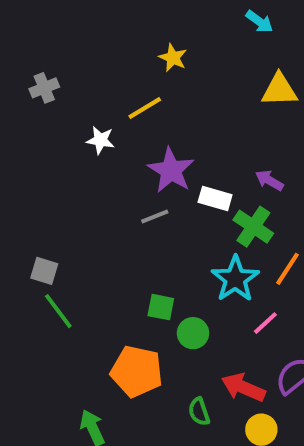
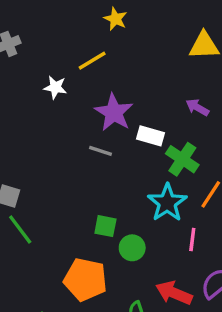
purple arrow: (269, 180) -> (197, 107), moved
gray line: (155, 217) -> (100, 151), turned 40
pink line: (265, 323) -> (192, 239), turned -40

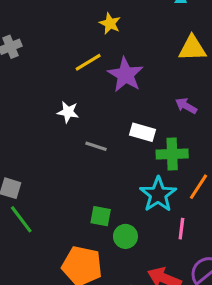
white star: (55, 87) -> (68, 112), moved
purple star: (114, 112) -> (125, 75), moved
green cross: (182, 159) -> (172, 154), turned -36

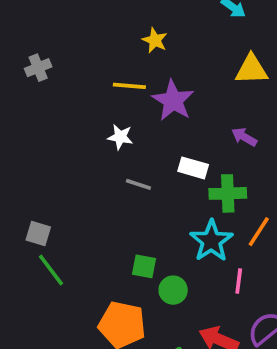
yellow line: (88, 62) -> (129, 86), turned 36
white star: (68, 112) -> (120, 137), moved

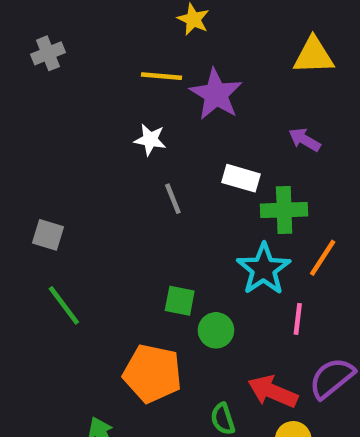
gray line: (138, 184) -> (173, 199), turned 50
gray square: (38, 234) -> (48, 235), moved

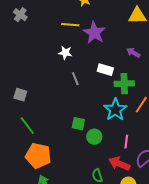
gray cross: (48, 53) -> (20, 15), turned -32
pink line: (298, 319) -> (126, 142), moved
orange pentagon: (152, 373) -> (38, 156), moved

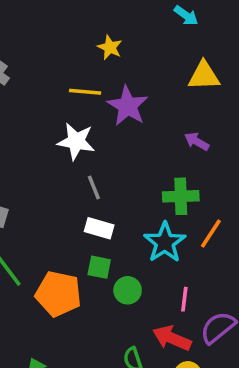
white star: (65, 53) -> (76, 141), size x1.5
white rectangle: (105, 70) -> (99, 228), moved
orange pentagon: (38, 156) -> (58, 294), moved

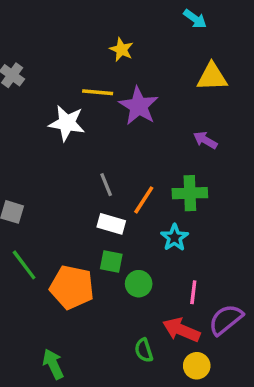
white star: (76, 141) -> (67, 123), moved
orange line: (211, 234) -> (144, 200), moved
cyan star: (165, 242) -> (174, 238), size x0.7

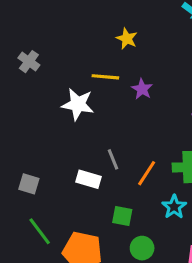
purple star: (139, 106) -> (142, 89), size x0.6
white rectangle: (111, 224) -> (89, 179), moved
green square: (111, 261) -> (122, 216), moved

